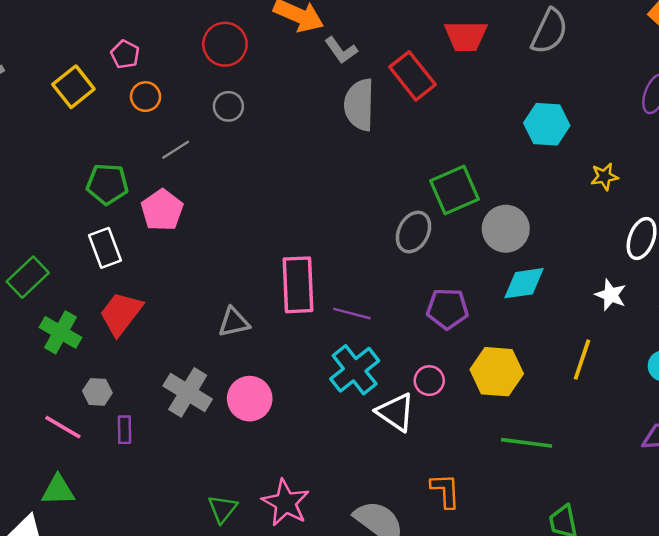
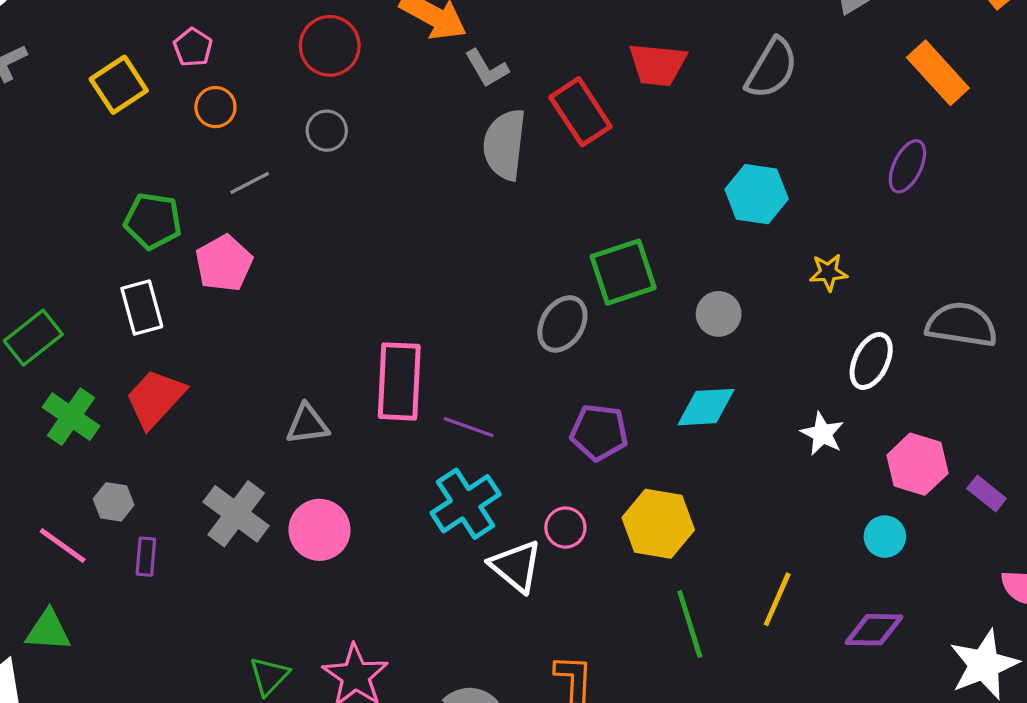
gray circle: (506, 229) -> (719, 314), moved, size x0.7
yellow line: (582, 360) -> (777, 599), moved
green line: (527, 443) -> (690, 624), turned 60

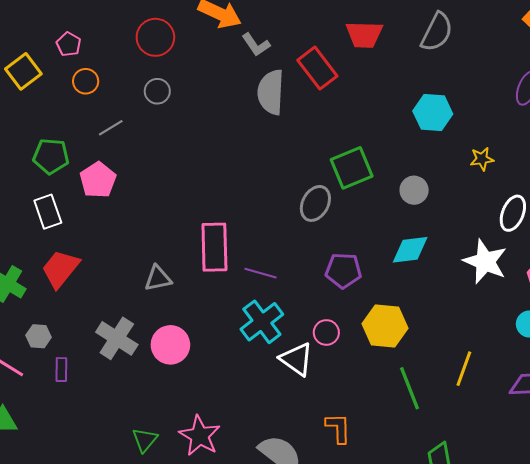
white star: (822, 434) -> (485, 262), size x1.6

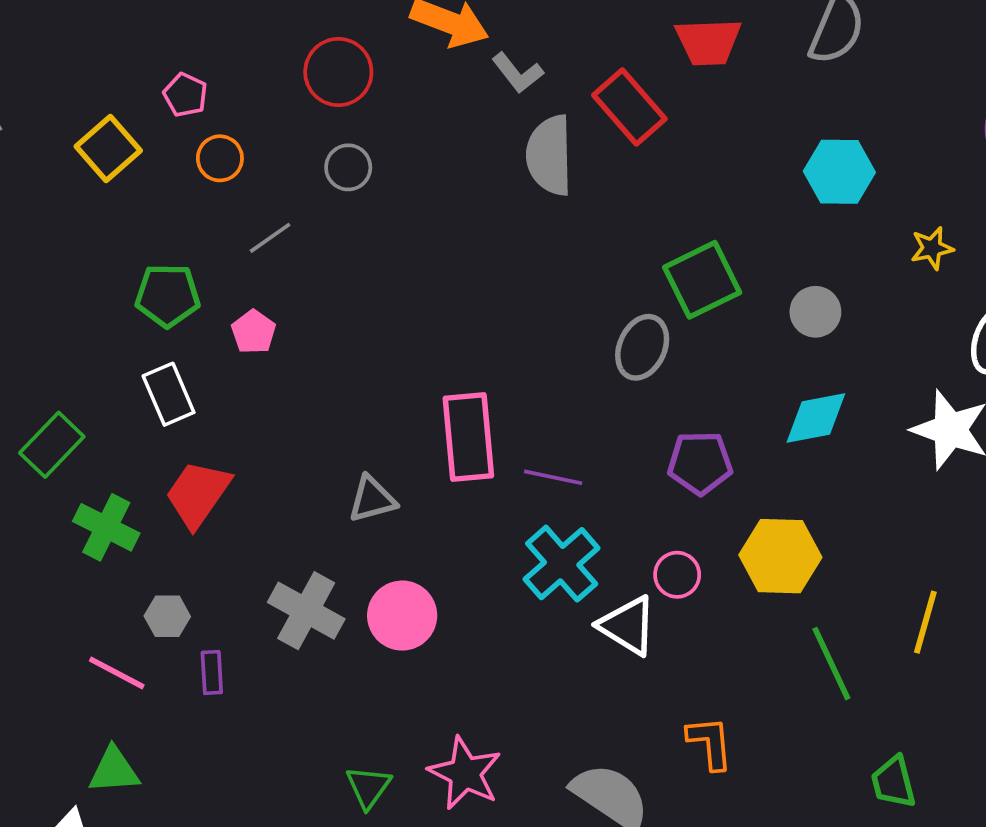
pink pentagon: (98, 180) -> (254, 332), size x0.7

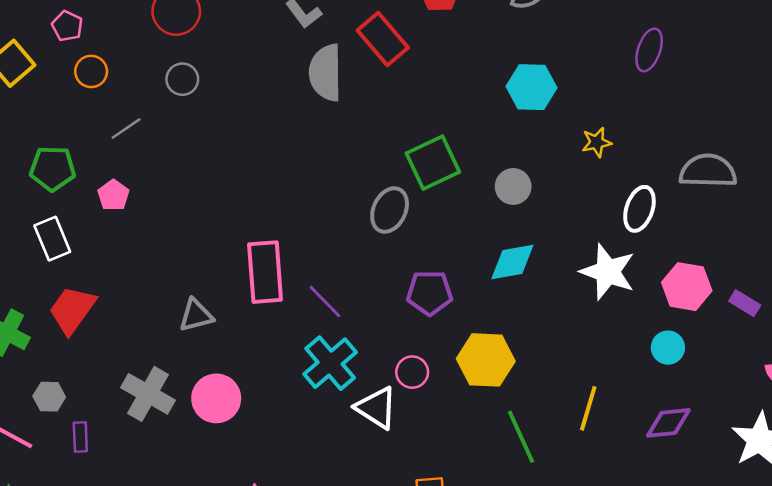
purple line: (553, 477) -> (325, 302), turned 33

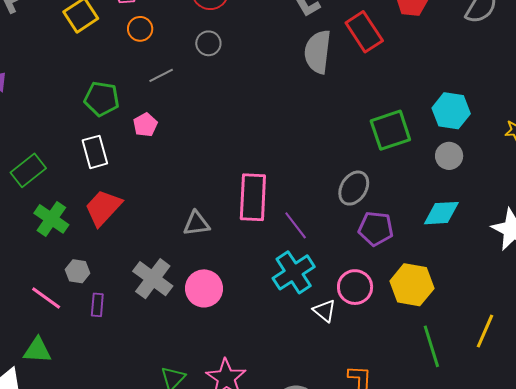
cyan hexagon: (532, 87) -> (451, 111), moved
gray ellipse: (390, 210) -> (354, 188), moved
pink circle: (412, 372) -> (355, 287), size x1.4
white triangle: (376, 408) -> (325, 311), size x0.7

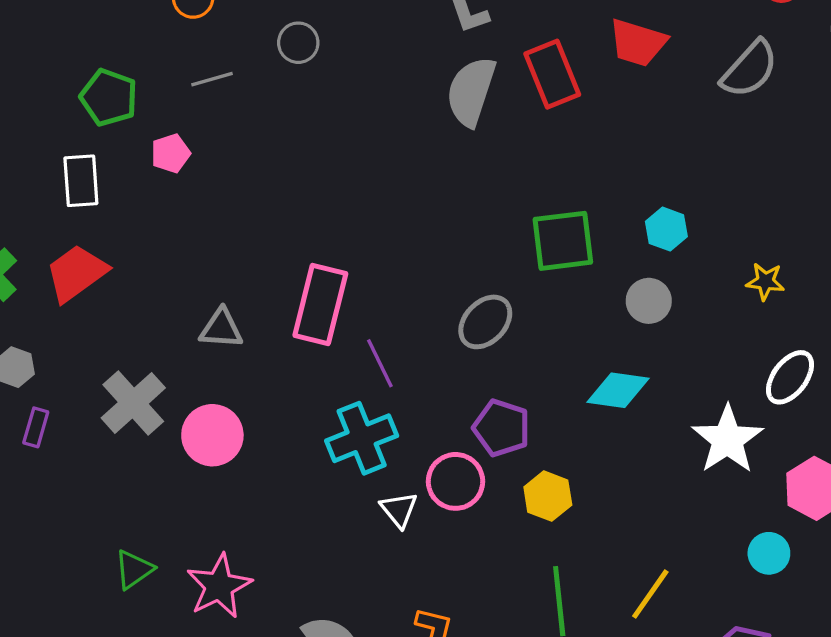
cyan hexagon: (451, 111) -> (666, 229), size x0.7
purple pentagon: (376, 229) -> (502, 428), moved
yellow hexagon: (412, 285) -> (548, 496), size x0.7

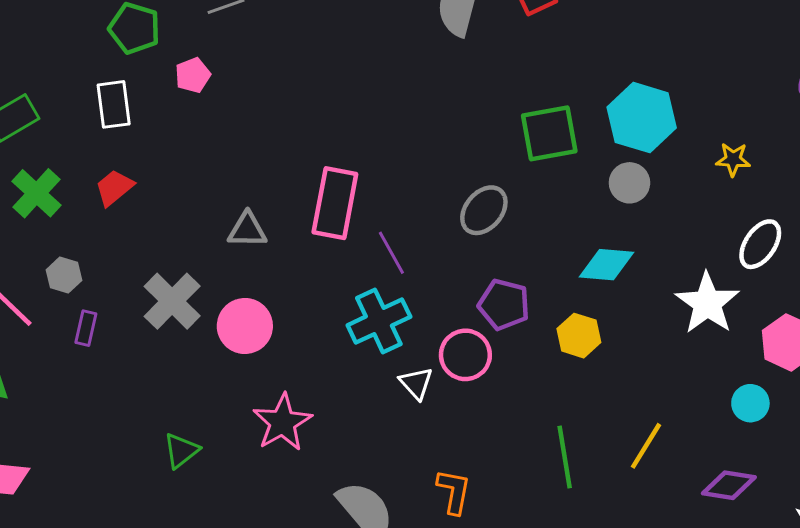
cyan hexagon: (666, 229) -> (642, 118), size x1.8
red trapezoid: (76, 273) -> (114, 188), size x0.7
yellow hexagon: (548, 496) -> (579, 336), moved
pink star: (219, 586) -> (282, 422), moved

